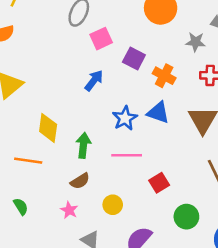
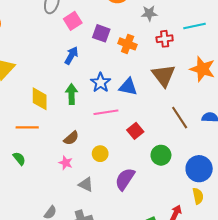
blue triangle: (158, 113) -> (128, 87), moved
green arrow: (83, 145) -> (72, 94), moved
green semicircle: (21, 206) -> (19, 159), moved

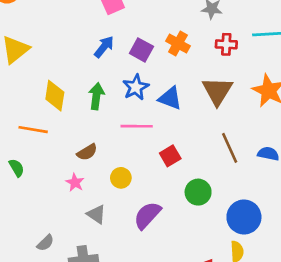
purple square: (101, 33) -> (141, 50), moved

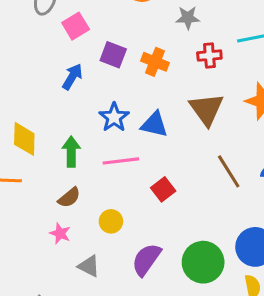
purple square: (141, 50) -> (113, 55), moved
green arrow: (96, 96) -> (71, 152), moved
green circle: (198, 192) -> (203, 262), moved, size x1.4

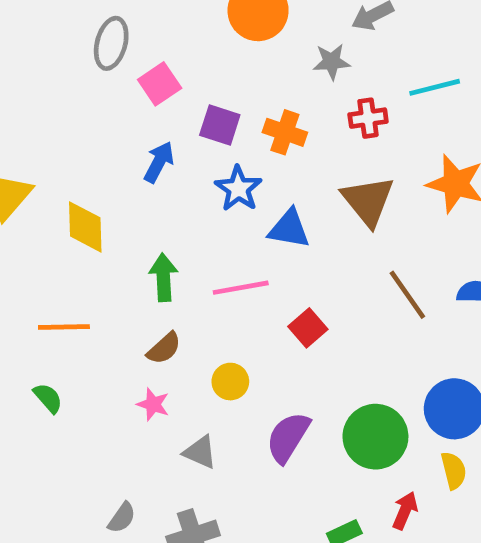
blue star: (114, 117) -> (238, 189), moved
yellow diamond: (24, 139) -> (85, 227), moved

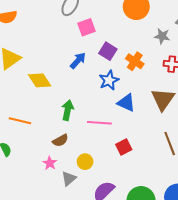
yellow diamond: (85, 227) -> (40, 80), turned -45
gray triangle: (200, 452) -> (69, 179), moved, turned 42

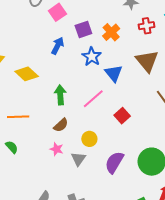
purple square: (108, 51) -> (83, 29), turned -36
orange cross: (135, 61) -> (111, 32), turned 30
blue triangle: (126, 103) -> (114, 73), turned 42
pink line: (99, 123) -> (93, 99), turned -30

